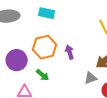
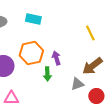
green arrow: (43, 75) -> (47, 74), moved, turned 48

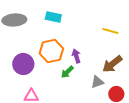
yellow line: (90, 33) -> (110, 31), turned -49
green arrow: (47, 74) -> (67, 72), turned 48

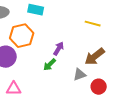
orange hexagon: (51, 51) -> (22, 36), moved
purple arrow: (76, 56) -> (59, 49), turned 48

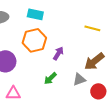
orange hexagon: (22, 36) -> (34, 40), moved
green arrow: (50, 65) -> (50, 78), moved

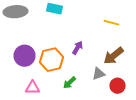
orange hexagon: (34, 40) -> (52, 60), moved
green arrow: (50, 78) -> (70, 83), moved

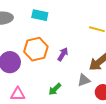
orange hexagon: (52, 60) -> (36, 49), moved

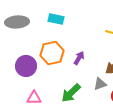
green arrow: (55, 89) -> (71, 93), size x1.5

